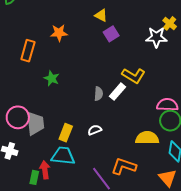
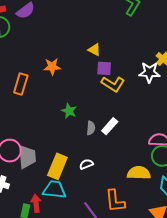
purple square: (111, 34) -> (104, 68), turned 35
yellow L-shape: (134, 76) -> (113, 84), moved
green star: (52, 78) -> (69, 111), moved
yellow rectangle: (66, 133) -> (57, 166), size x1.4
orange L-shape: (124, 166) -> (115, 201), turned -115

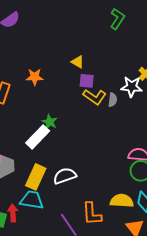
white rectangle: (110, 126) -> (38, 137), moved, size x1.4
gray semicircle: (91, 128) -> (113, 100), moved
white semicircle: (86, 164) -> (65, 176), size x1.6
yellow semicircle: (139, 173) -> (122, 201), moved

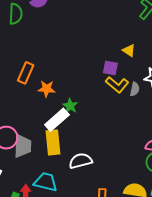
yellow triangle: (78, 62) -> (129, 51), moved
orange star: (35, 77) -> (46, 89), moved
yellow rectangle: (36, 177) -> (53, 142), moved, turned -35

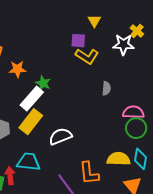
yellow triangle: (129, 51) -> (94, 21), turned 32
gray semicircle: (135, 89) -> (106, 88), moved
yellow rectangle: (53, 142) -> (31, 122), turned 50

